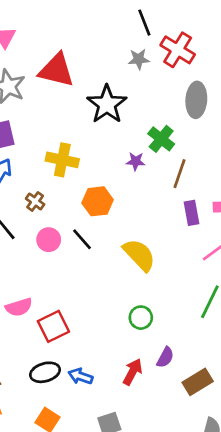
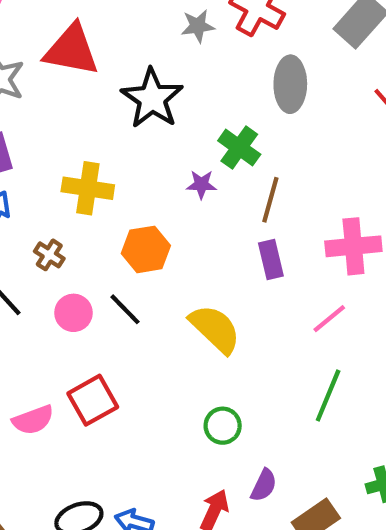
purple rectangle: (192, 213) -> (271, 260), moved
red square: (53, 326) -> (93, 400), moved

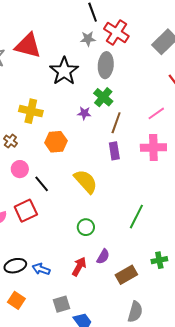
gray ellipse: (290, 84) -> (106, 65), moved
black line: (125, 309) -> (42, 184), moved
pink line: (329, 319) -> (156, 113), moved

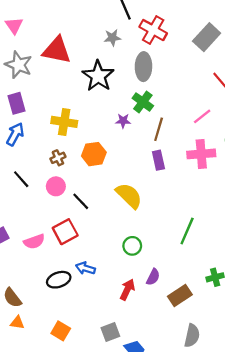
gray star: (88, 39) -> (112, 38), moved
brown cross: (10, 141) -> (58, 158), moved, turned 32
black ellipse: (15, 266) -> (59, 280), moved
blue arrow: (41, 269) -> (85, 268), moved

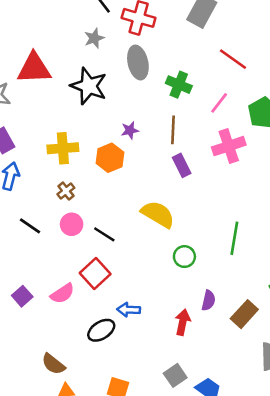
green cross: (143, 102) -> (179, 85), moved
orange hexagon: (94, 154) -> (110, 158), moved
green circle: (132, 246) -> (184, 257), moved

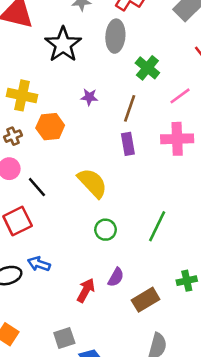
orange hexagon: (110, 158) -> (50, 127), moved

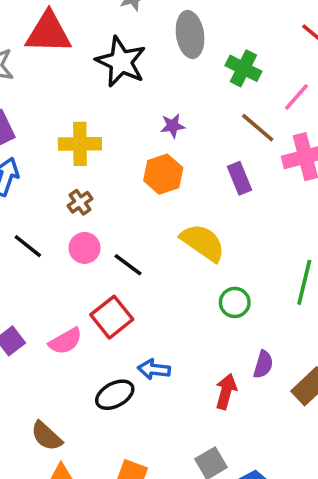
brown line: (130, 108) -> (258, 128), moved, turned -56
orange hexagon: (50, 127) -> (163, 174), moved

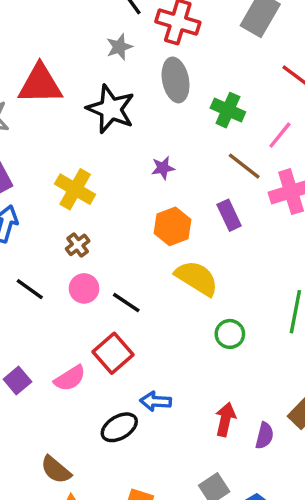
yellow cross: (80, 144) -> (75, 189), turned 33
orange hexagon: (163, 174) -> (172, 226), moved
purple semicircle: (263, 364) -> (264, 436), moved

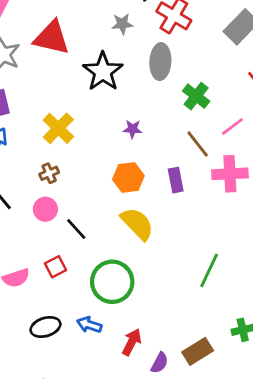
green circle: (230, 334) -> (112, 282), moved, size x1.8
red square: (113, 353) -> (55, 267), size x0.7
blue arrow: (156, 401) -> (89, 325), moved

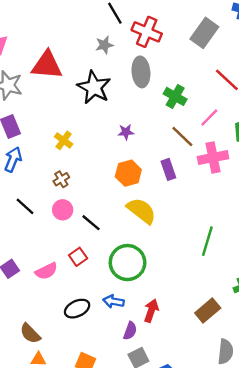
yellow cross: (58, 128) -> (64, 140), size x0.7
purple semicircle: (160, 363) -> (130, 331), moved

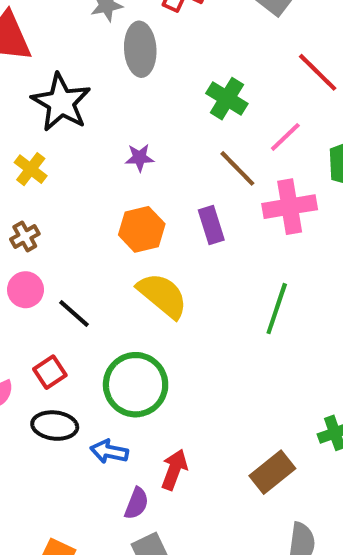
gray ellipse: (141, 72) -> (140, 49), moved
black star: (94, 87) -> (61, 102), moved
green line: (207, 241) -> (277, 309), moved
black ellipse: (77, 309) -> (55, 426), moved, turned 30

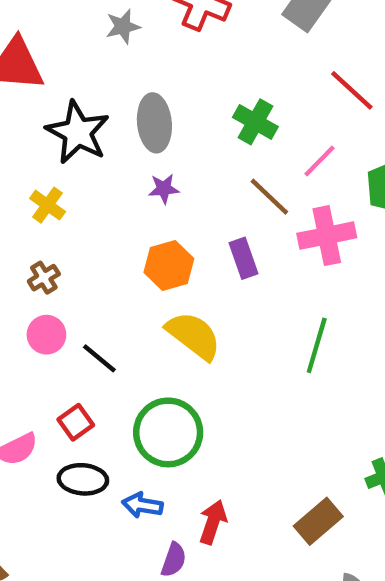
gray ellipse: (140, 49) -> (154, 123), moved

